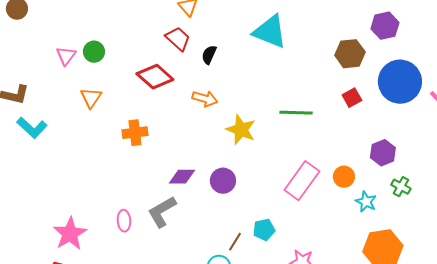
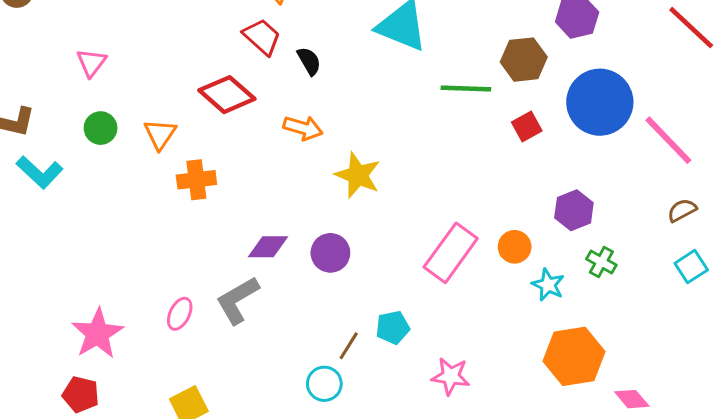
green circle: (94, 52) -> (101, 128), moved
black semicircle: (209, 55) -> (309, 61), turned 126
orange triangle: (91, 98) -> (160, 134), moved
green line: (296, 113) -> (466, 88), moved
pink ellipse: (124, 221) -> (180, 314), turned 30

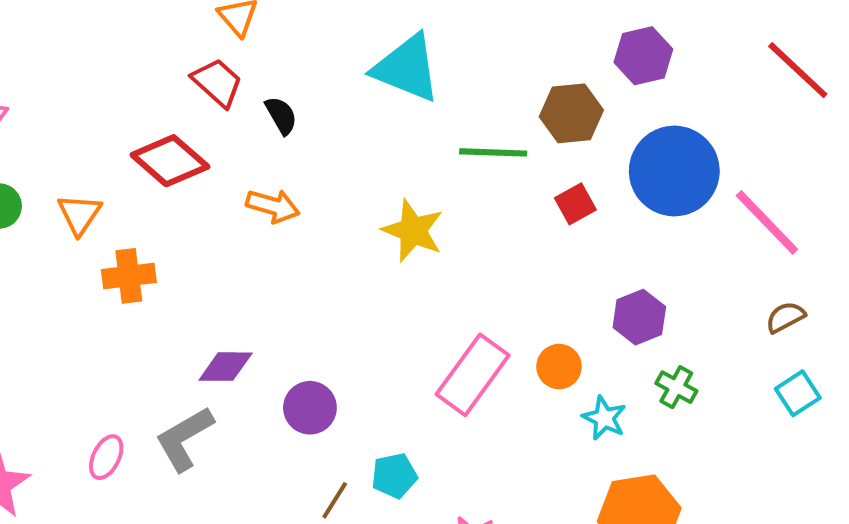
yellow star: (358, 175) -> (413, 231), moved
purple circle: (330, 253) -> (310, 408), moved

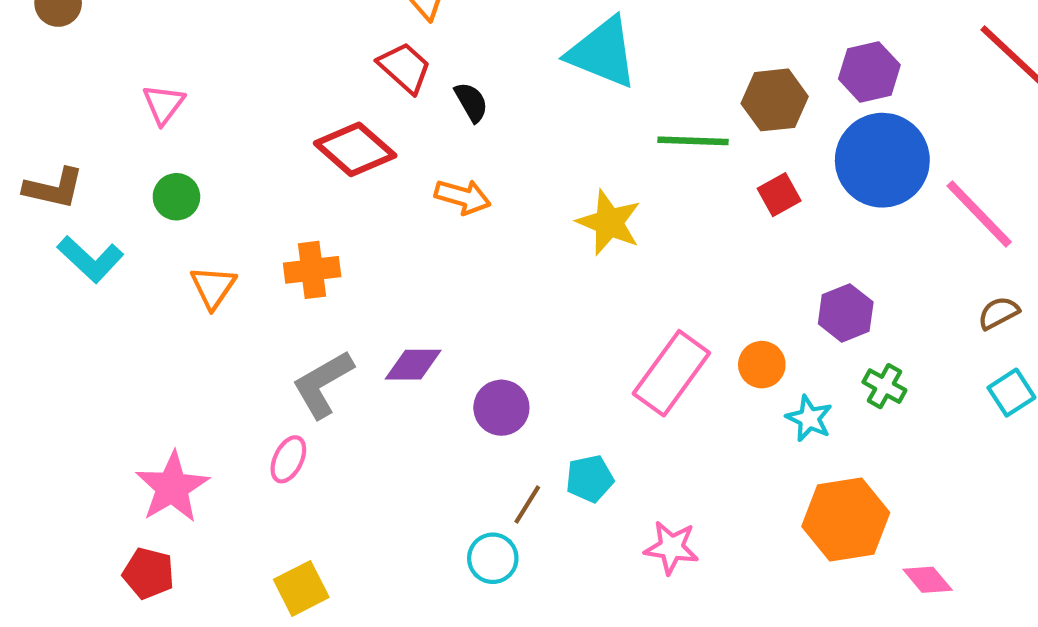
purple hexagon: (643, 56) -> (869, 72), moved
orange triangle: (79, 214) -> (213, 287), moved
gray L-shape: (184, 439) -> (323, 384), moved

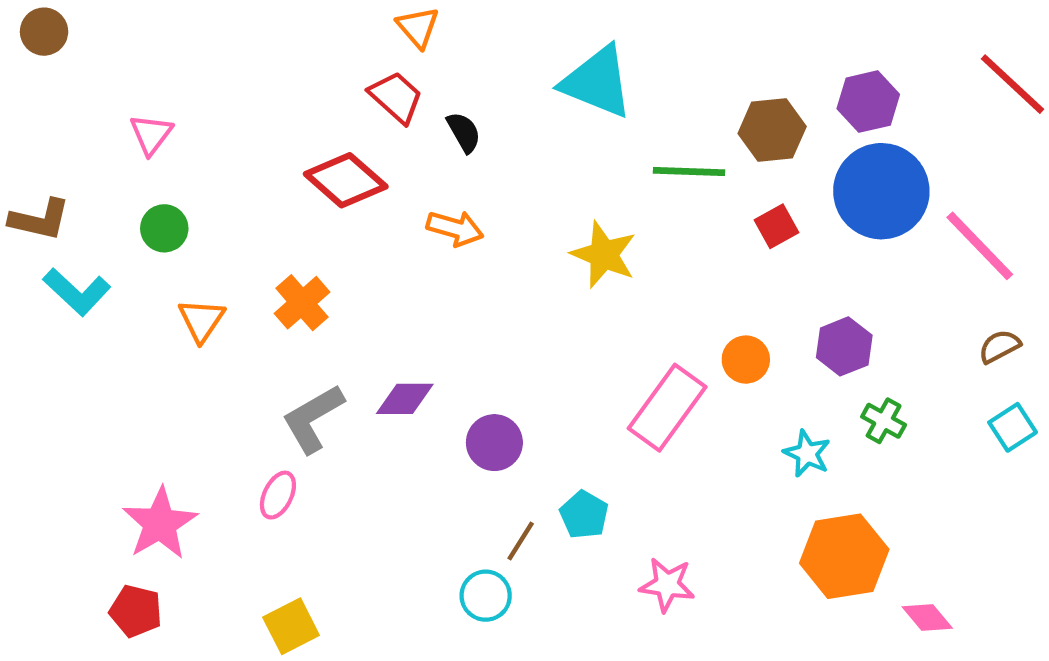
orange cross: (312, 270) -> (302, 303), turned -34
orange circle: (762, 365) -> (746, 360), moved
cyan pentagon: (590, 479) -> (584, 515), turned -30

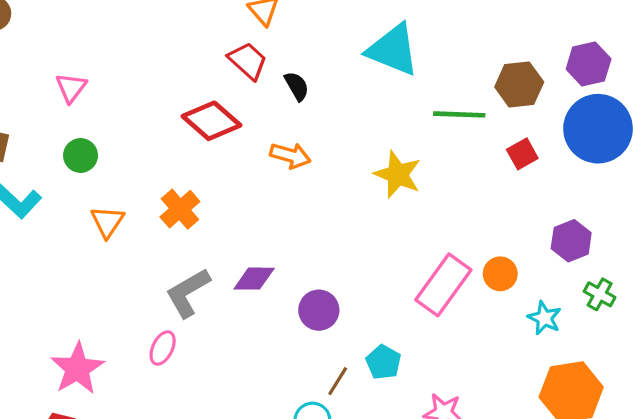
orange circle: (746, 360) -> (500, 274), moved

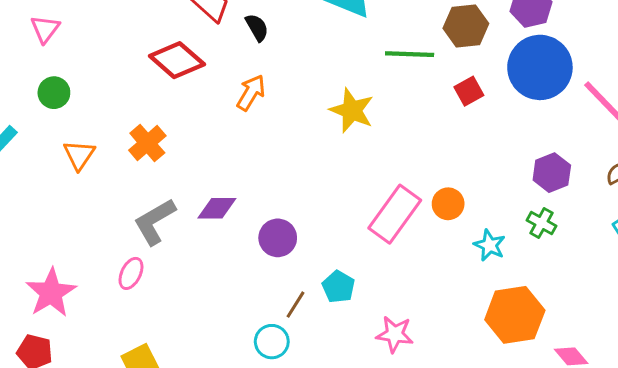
orange arrow: (290, 155) -> (251, 93), turned -75
purple hexagon: (571, 241) -> (552, 173), moved

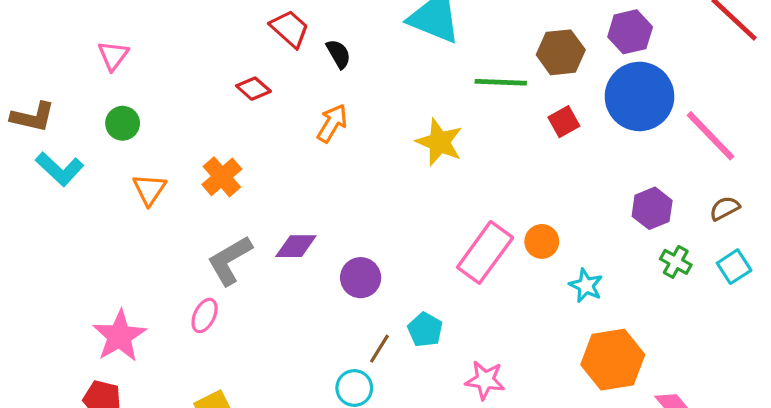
red diamond: (177, 60) -> (253, 89), size x0.6
green cross: (541, 223) -> (676, 262), moved

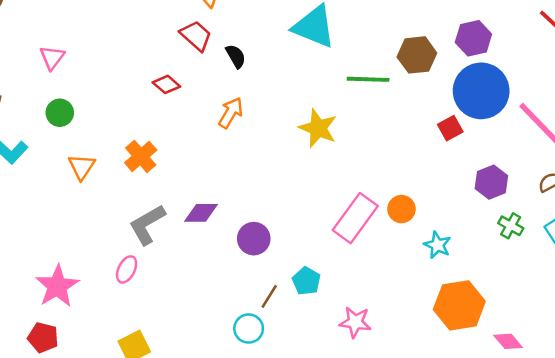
red square: (564, 122) -> (450, 128), moved

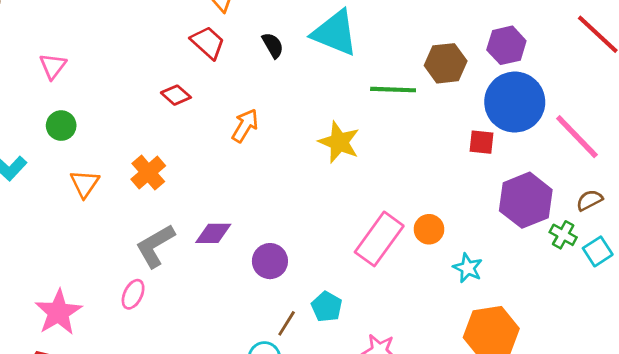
black semicircle: (236, 56) -> (273, 45), moved
red square: (450, 128) -> (482, 142), turned 35
purple hexagon: (491, 182) -> (526, 200), size x1.5
green cross: (511, 226) -> (563, 235), moved

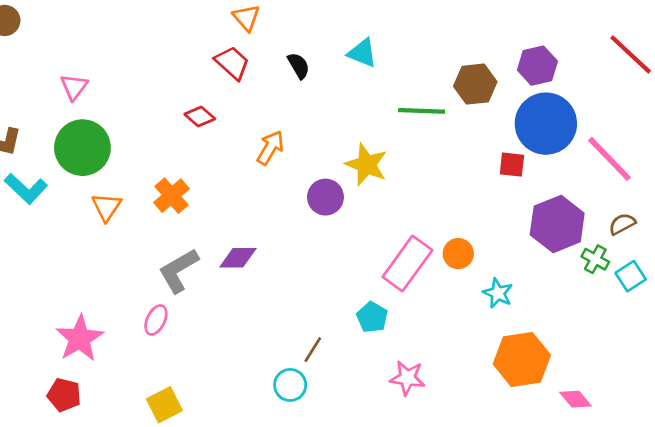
cyan triangle: (335, 33) -> (362, 53), size x0.6
green circle: (61, 126) -> (82, 148), size x1.8
purple circle: (270, 261) -> (325, 197), moved
cyan pentagon: (327, 307) -> (372, 317), moved

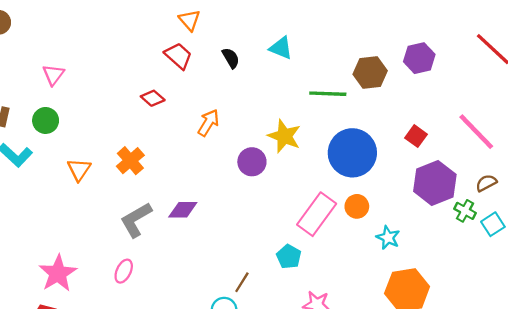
blue circle: (546, 124) -> (352, 153), moved
green circle: (82, 148) -> (46, 120), moved, size x0.6
red square: (512, 165) -> (416, 136), moved, turned 30
pink ellipse: (156, 320) -> (124, 271), moved

